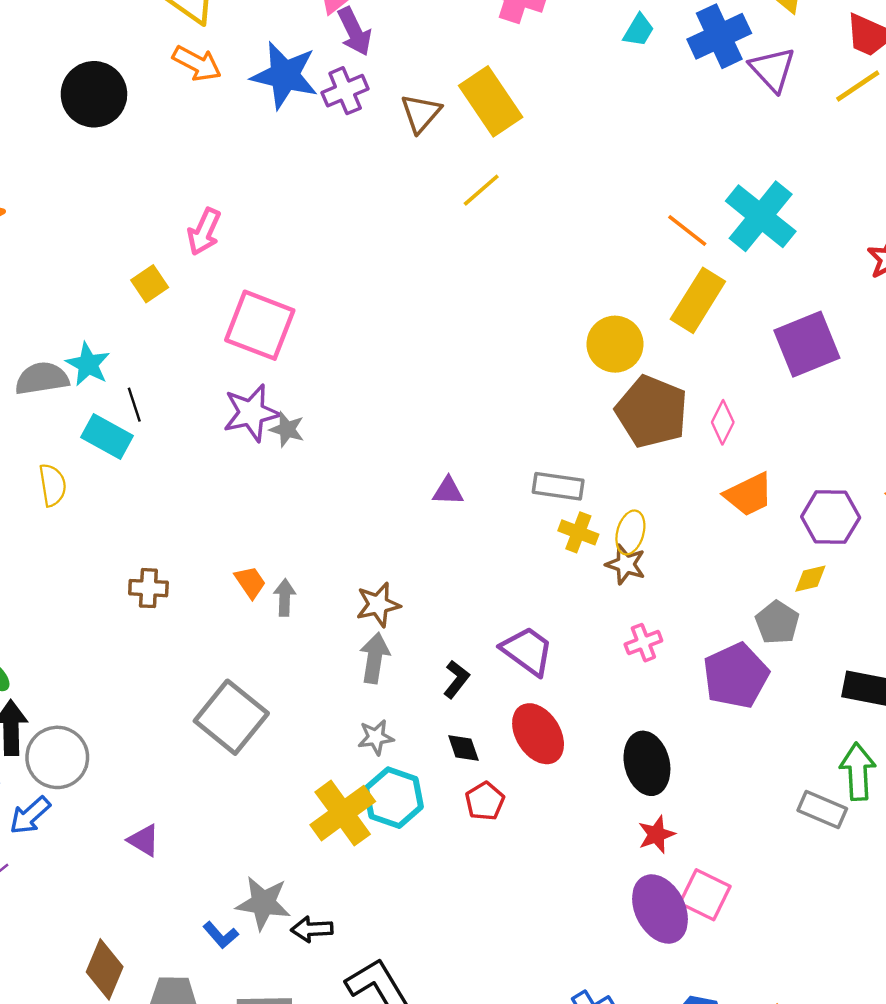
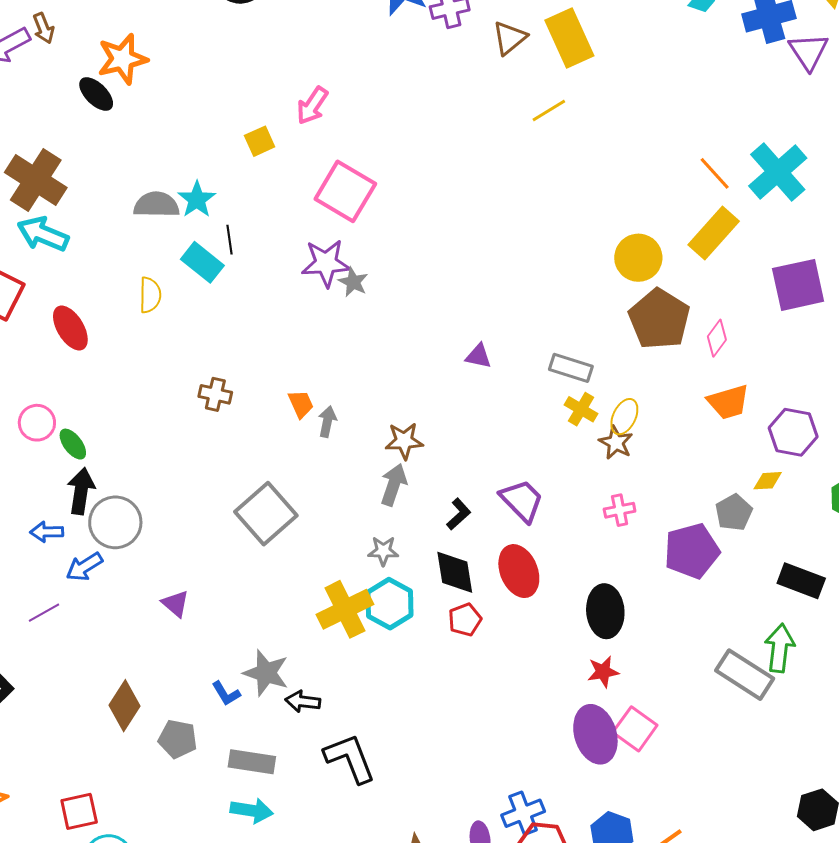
black diamond: (463, 748) -> (455, 572), size x1.6
gray rectangle: (822, 810) -> (745, 675), size x1.4

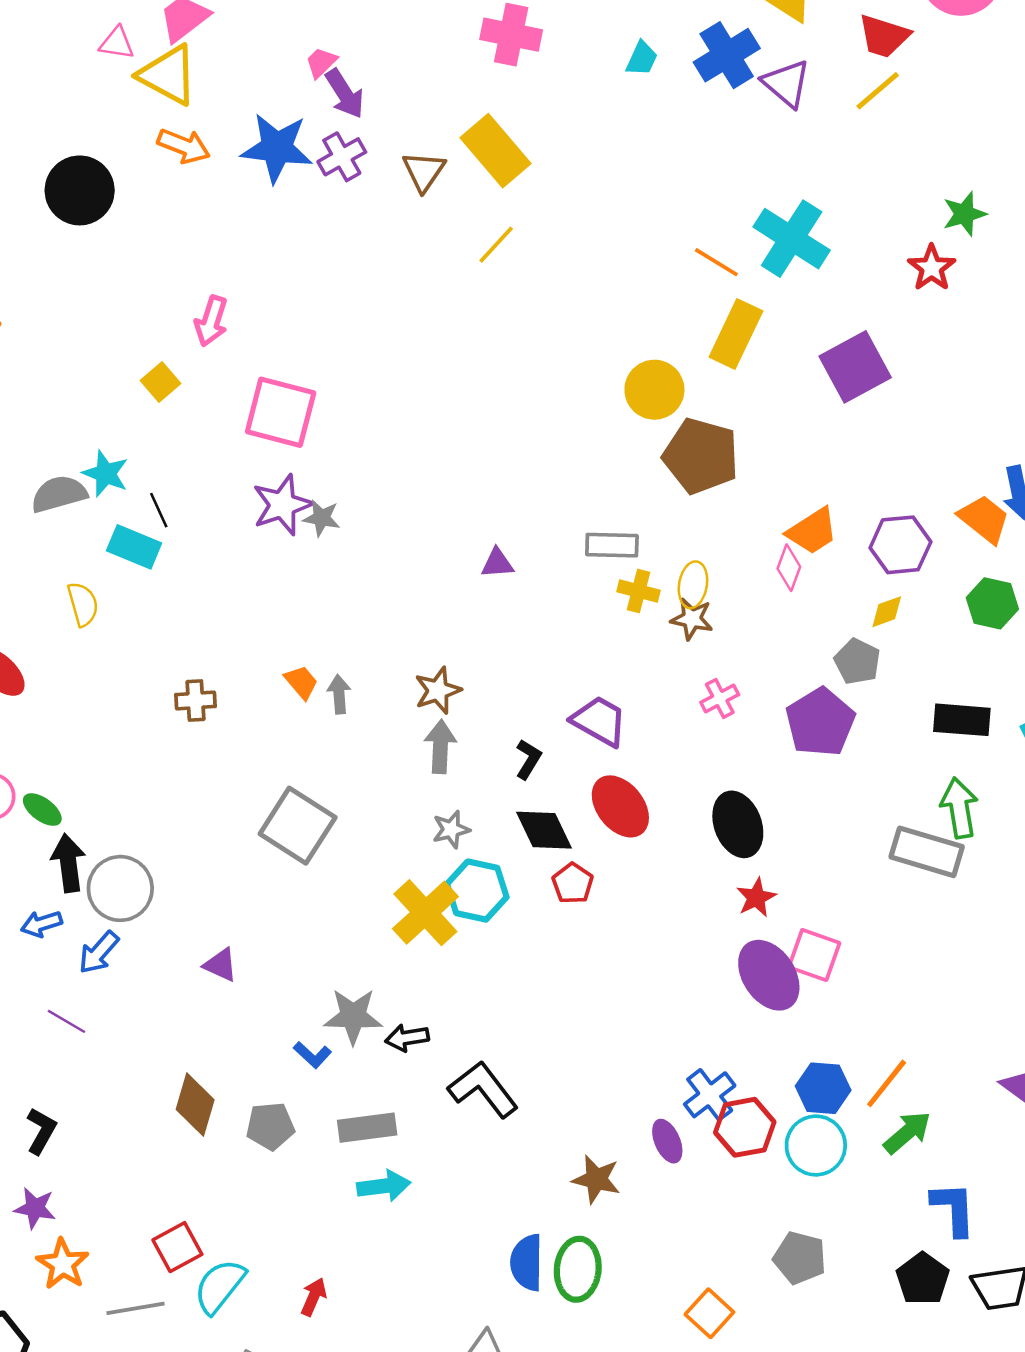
pink diamond: (717, 338) -> (789, 568), moved
purple line: (44, 613) -> (66, 1021), turned 76

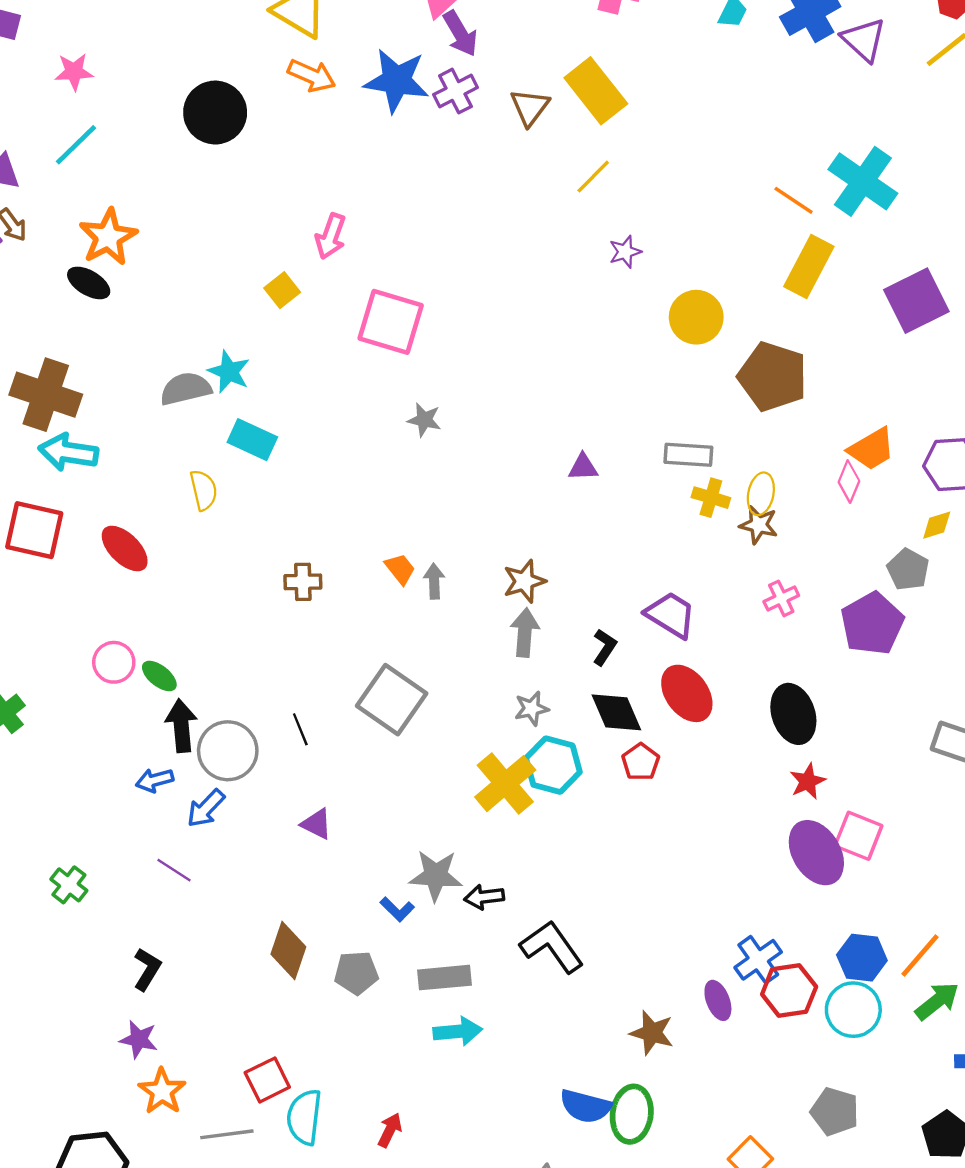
yellow circle: (654, 390) -> (696, 317), moved
purple star: (282, 505) -> (625, 252), moved, size x0.6
black line: (159, 510) -> (300, 729), moved
blue semicircle: (527, 1263) -> (585, 1106), turned -78
cyan semicircle: (220, 1286) -> (304, 1117), turned -34

